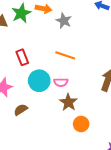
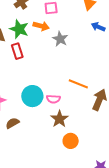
green star: (21, 13) -> (19, 29), turned -30
orange line: (65, 55) -> (78, 84), moved
red rectangle: (22, 57) -> (17, 51), moved

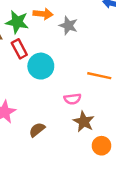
cyan circle: (32, 96) -> (41, 66), moved
brown semicircle: (12, 123) -> (37, 130), moved

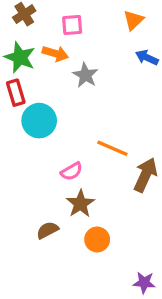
pink semicircle: (72, 99) -> (72, 171), turned -35
brown semicircle: (37, 130) -> (48, 230), moved

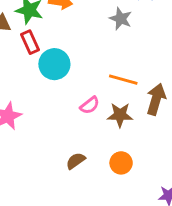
gray star: (85, 75) -> (121, 19), moved
brown star: (80, 204) -> (120, 115), moved, turned -30

